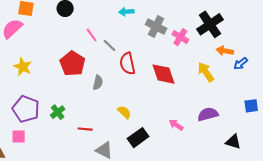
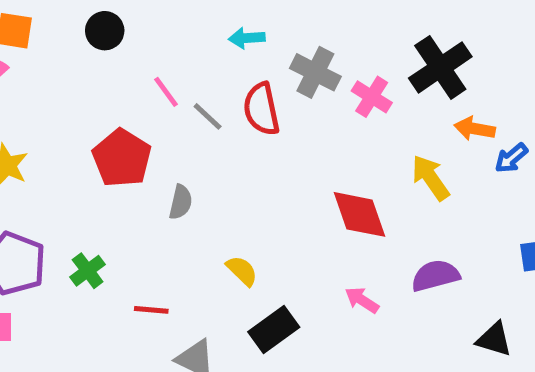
red semicircle: (127, 64) -> (261, 109), moved
red diamond: (163, 74) -> (359, 214), moved

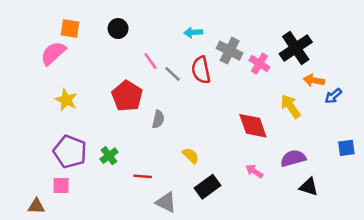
black triangle: (494, 339) -> (309, 187), moved

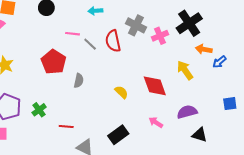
cyan arrow: (193, 32) -> (95, 11), moved
pink line: (150, 61) -> (72, 34), turned -48
pink cross: (259, 64) -> (160, 36), turned 35
yellow semicircle: (191, 156) -> (121, 92), moved

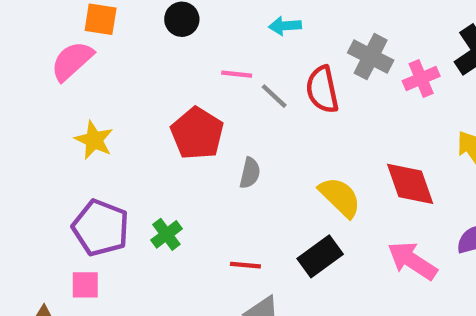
yellow semicircle: (121, 92) -> (340, 197), size x1.5
pink arrow: (156, 122) -> (412, 261), size x1.6
red line: (66, 126) -> (245, 265), moved
black rectangle: (118, 135) -> (320, 256), moved

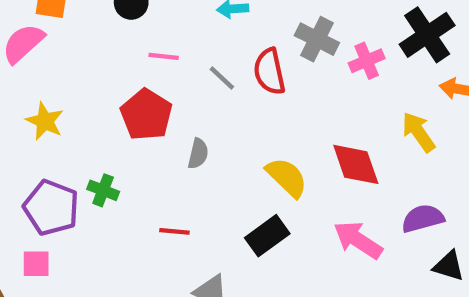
pink line: (237, 74) -> (164, 56), moved
green cross: (166, 234) -> (103, 190), moved, turned -32
red line: (245, 265) -> (174, 231), moved

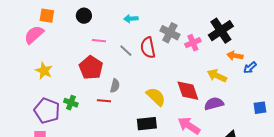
yellow arrow: (418, 132) -> (217, 76), turned -30
purple semicircle: (423, 218) -> (214, 104), moved
red line: (174, 231) -> (104, 101), moved
black rectangle: (267, 236) -> (147, 124), turned 30

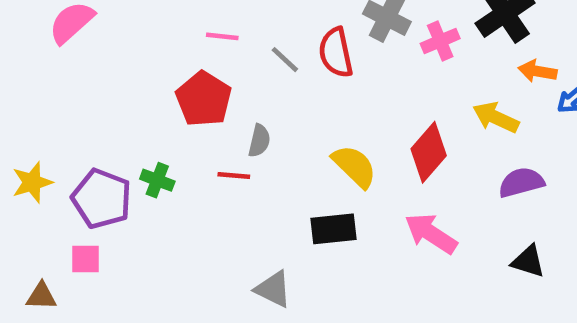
yellow star: (44, 71) -> (32, 182), moved, turned 30
red diamond: (188, 91) -> (429, 152), turned 60
purple semicircle: (214, 104) -> (521, 182), moved

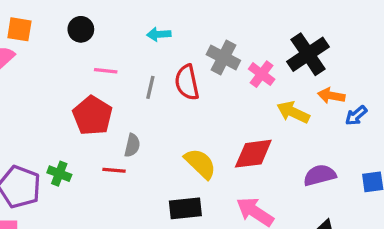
pink cross: (440, 41) -> (262, 74), turned -30
gray line: (285, 60) -> (150, 87), turned 60
yellow arrow: (496, 118) -> (293, 112), moved
red diamond: (429, 152) -> (253, 154), turned 42

